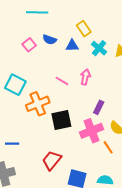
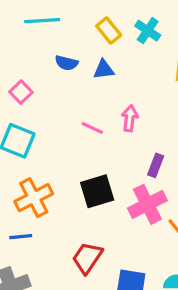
yellow rectangle: (84, 29) -> (109, 31), moved
pink square: (29, 45) -> (21, 92), moved
cyan cross: (99, 48) -> (148, 31), moved
orange cross: (38, 104) -> (34, 198), moved

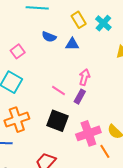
pink line: (92, 128) -> (59, 91), moved
purple rectangle: (156, 165) -> (80, 97), moved
black square: (97, 191) -> (58, 121), turned 30

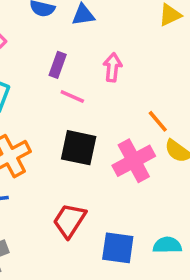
purple rectangle: (80, 97) -> (58, 65), moved
orange line: (105, 151) -> (158, 121), moved

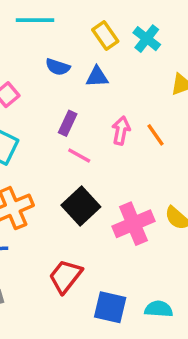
orange line: (158, 121) -> (156, 135), moved
black square: (79, 148) -> (81, 206), turned 30

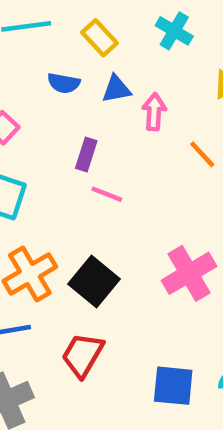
yellow rectangle: (105, 36) -> (100, 38), moved
pink arrow: (121, 131) -> (154, 112), moved
black square: (81, 206) -> (94, 281), moved
red trapezoid: (65, 276) -> (83, 355), moved

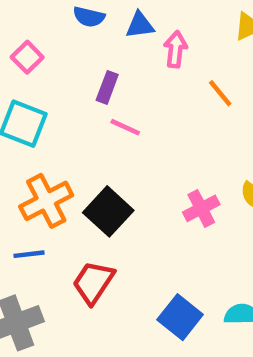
pink cross: (189, 273) -> (201, 208), size x0.7
blue square: (173, 386) -> (180, 317), turned 30

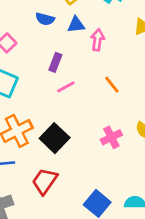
orange line: (220, 93) -> (112, 85), moved
pink line: (125, 127) -> (66, 87), turned -54

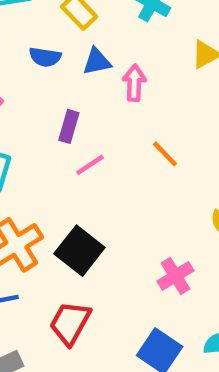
pink cross: (111, 137) -> (175, 276), moved

